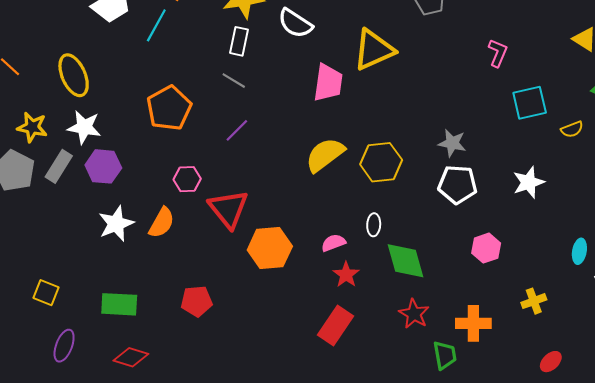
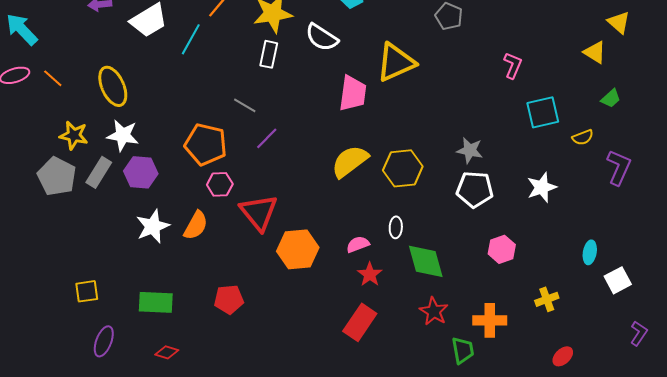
gray line: (234, 81) -> (245, 105), moved
orange pentagon: (169, 108) -> (206, 144), moved, turned -30
yellow square: (46, 293) -> (87, 291), turned -30
red diamond: (131, 357) -> (167, 352), size x0.7

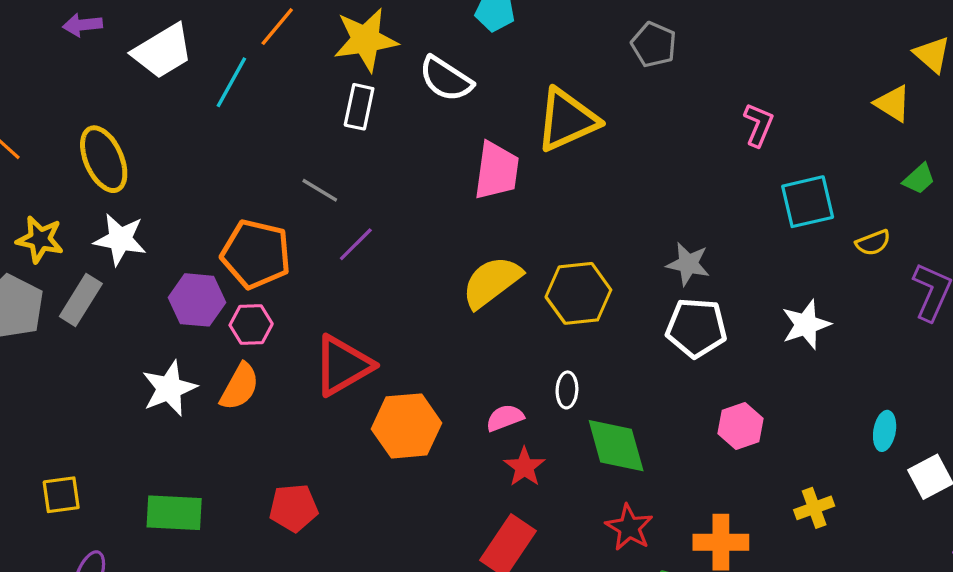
purple hexagon: (141, 172) -> (197, 300), moved
pink hexagon: (220, 184) -> (251, 325), moved
red triangle: (259, 212) -> (343, 365), turned 39

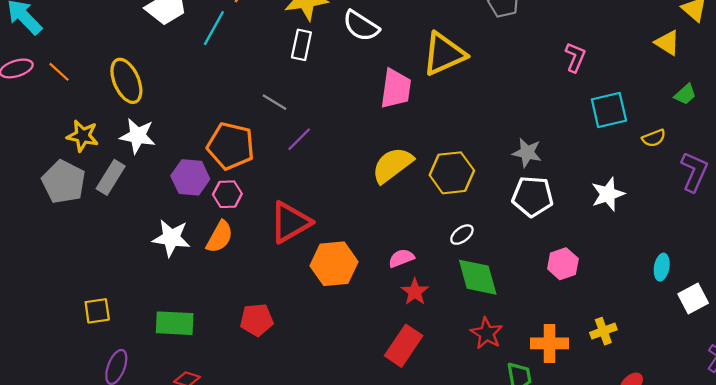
white star: (169, 388) -> (171, 238), turned 30
white ellipse: (567, 390) -> (462, 235), moved, turned 50
yellow cross: (814, 508) -> (603, 331), moved

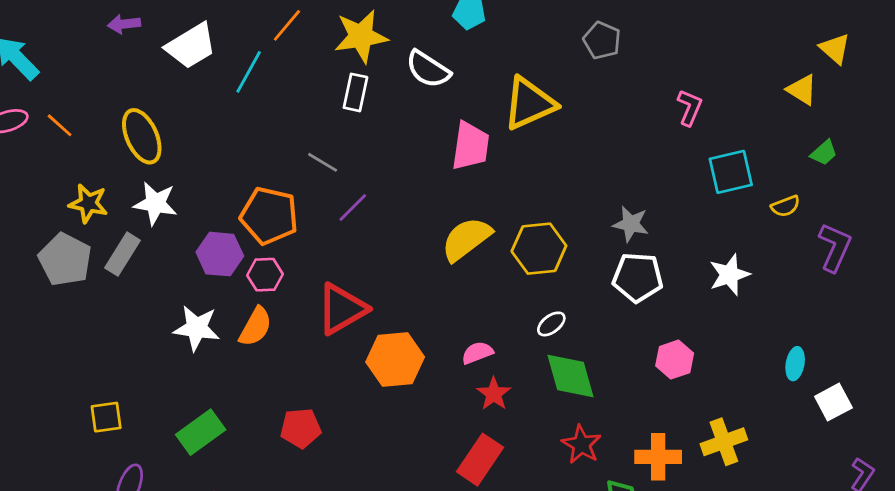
green rectangle: (175, 323) -> (201, 432), turned -39
yellow cross: (603, 331) -> (724, 442), size x1.4

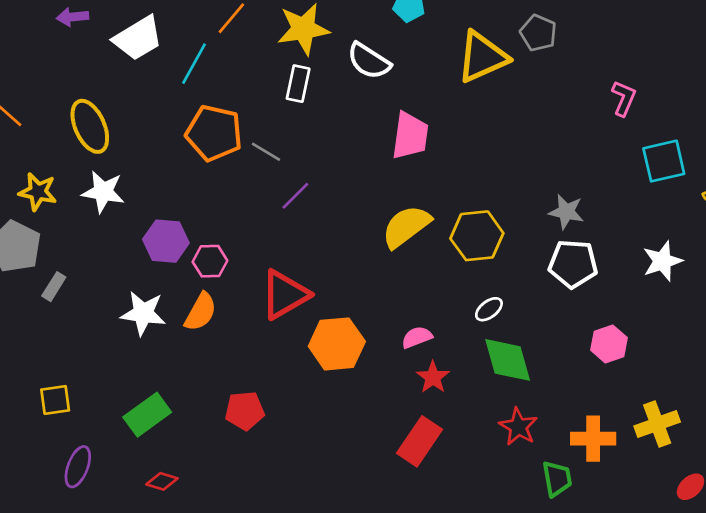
yellow triangle: (529, 103) -> (482, 57), moved
orange pentagon: (269, 216) -> (214, 133), moved
gray rectangle: (123, 254) -> (54, 287), moved, size x0.7

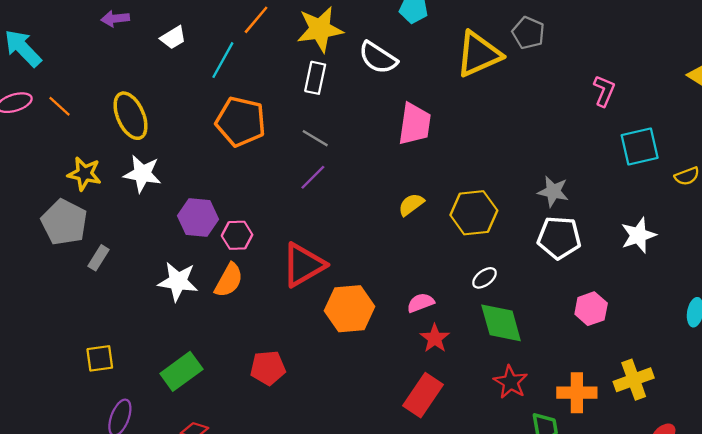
white trapezoid: (138, 38) -> (173, 38), size x0.6
gray line: (266, 152) -> (315, 138), moved
yellow semicircle: (406, 226) -> (411, 204), size x0.6

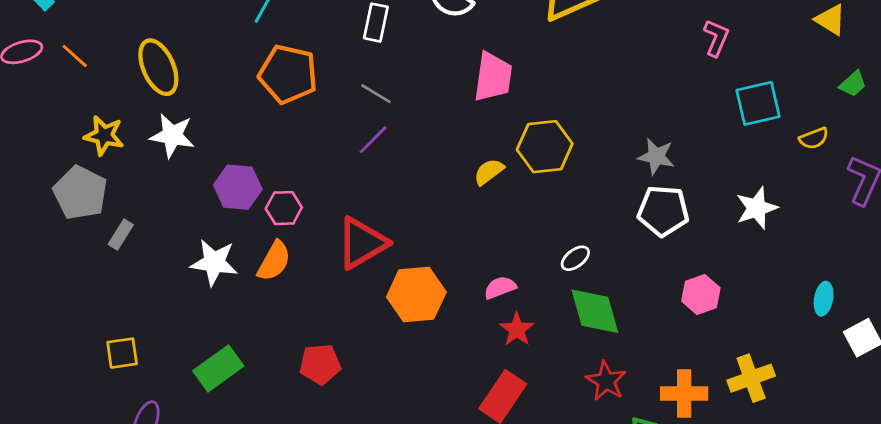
yellow hexagon: (474, 213) -> (545, 147), moved

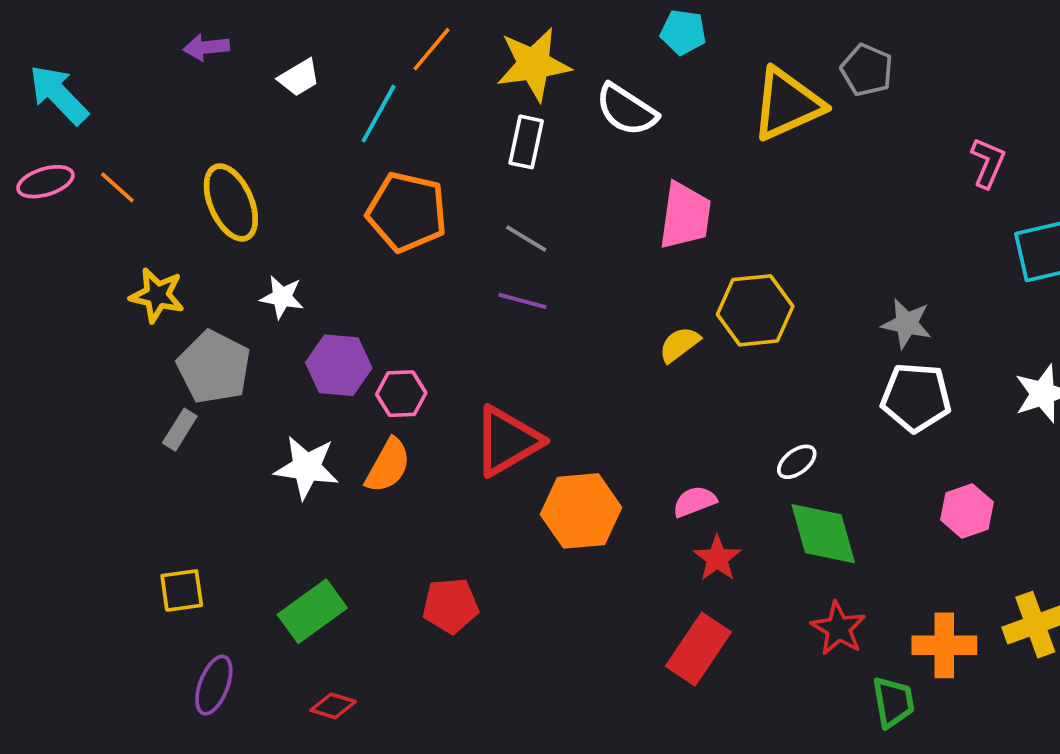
white star: (172, 136) -> (282, 297), moved, size x0.7
purple line: (373, 140) -> (522, 301), turned 60
gray pentagon: (80, 193) -> (214, 367), moved

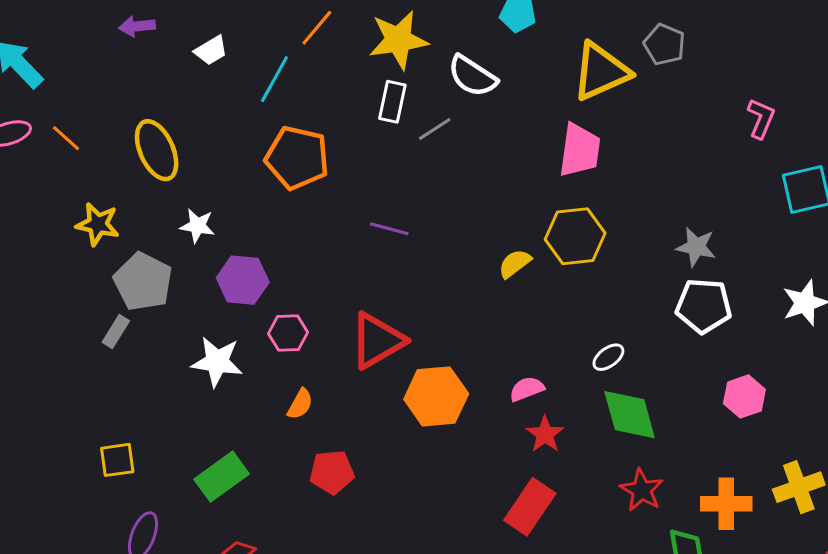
pink trapezoid: (685, 216) -> (580, 150), moved
gray line: (526, 238) -> (435, 129), moved, turned -64
pink hexagon: (401, 394) -> (288, 333), moved
orange semicircle: (388, 466) -> (300, 404), moved, size x0.7

